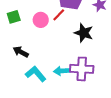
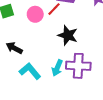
black star: (84, 33) -> (68, 35), moved
cyan arrow: (62, 71) -> (57, 68), turned -63

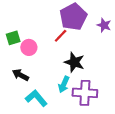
pink circle: (35, 14) -> (29, 47), moved
cyan arrow: (57, 68) -> (64, 84), moved

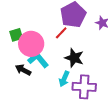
pink circle: (29, 47) -> (31, 44), size x1.6
cyan L-shape: (36, 98) -> (38, 60), moved

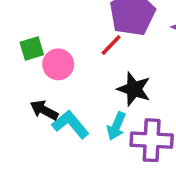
pink circle: (31, 44) -> (58, 64), size x0.7
cyan L-shape: (38, 60) -> (71, 124), moved

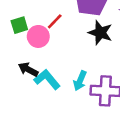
red line: (111, 45) -> (55, 21), moved
black star: (134, 89) -> (100, 33), moved

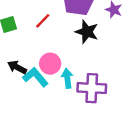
pink circle: (38, 36) -> (50, 64), moved
cyan arrow: (80, 81) -> (67, 78), turned 150

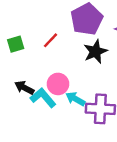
black star: (87, 32) -> (95, 52), turned 30
cyan arrow: (67, 78) -> (75, 99), turned -54

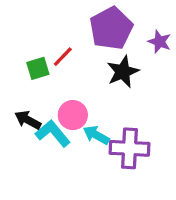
green square: (16, 44) -> (38, 68), moved

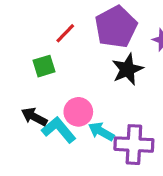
red line: (63, 57) -> (65, 33), moved

